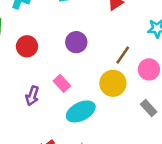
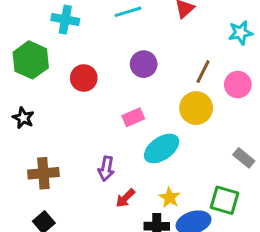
pink rectangle: (62, 83) -> (133, 117), turned -63
purple arrow: (32, 96) -> (106, 169), moved
gray rectangle: (149, 108) -> (244, 158), moved

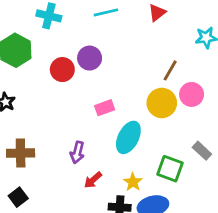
purple circle: (144, 64) -> (90, 58), moved
pink circle: (238, 85) -> (192, 94), moved
cyan ellipse: (162, 148) -> (128, 137), turned -32
green square: (225, 200) -> (170, 169), moved

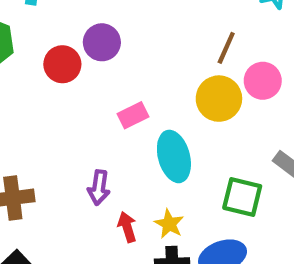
cyan ellipse: (128, 137) -> (174, 156), turned -36
red arrow: (93, 180) -> (127, 227), turned 120
yellow star: (133, 182) -> (169, 224), moved

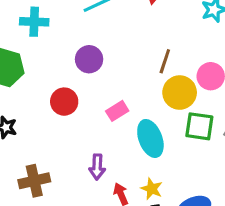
brown line: (226, 48) -> (165, 61), moved
red circle: (62, 64) -> (64, 102), moved
green square: (242, 197) -> (199, 126), moved

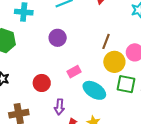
red circle: (64, 102) -> (42, 83), moved
cyan ellipse: (150, 138) -> (94, 90), turned -40

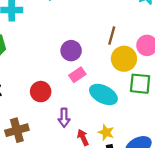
purple circle: (58, 38) -> (71, 51), moved

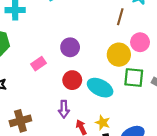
brown line: (112, 36) -> (120, 17), moved
pink rectangle: (77, 75) -> (39, 64), moved
red circle: (41, 92) -> (72, 80), moved

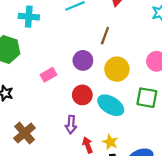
brown line: (120, 17) -> (105, 36), moved
yellow circle: (119, 55) -> (117, 69), moved
brown cross: (20, 121) -> (25, 133), turned -30

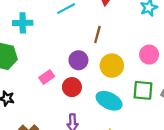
red circle: (82, 95) -> (72, 87), moved

